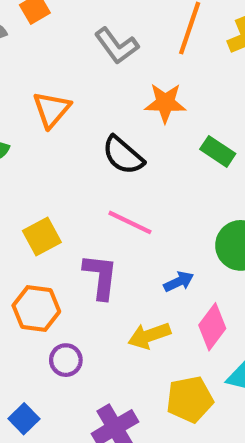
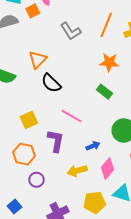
orange star: (165, 103) -> (109, 62), moved
green rectangle: (218, 151) -> (104, 92), moved
black semicircle: (123, 155) -> (51, 83), moved

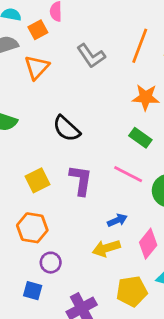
orange triangle: (38, 60) -> (37, 67), moved
pink line: (71, 116) -> (128, 174), moved
purple L-shape: (56, 141) -> (81, 180), moved
blue arrow: (93, 146) -> (117, 220), moved
blue square: (15, 206) -> (33, 291), moved, turned -32

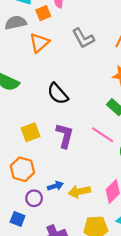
blue arrow: (117, 220) -> (55, 186), moved

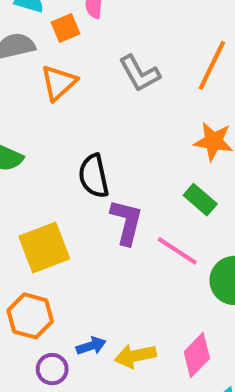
black semicircle: (58, 94) -> (94, 176), turned 30
yellow square: (30, 132) -> (44, 247), size x1.4
purple L-shape: (65, 136) -> (127, 222), moved

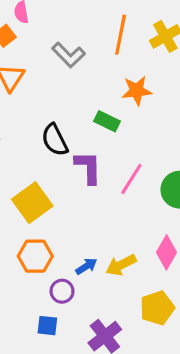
green rectangle: (200, 200) -> (107, 121), moved
pink line: (177, 251) -> (131, 179), turned -76

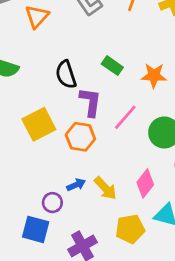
orange star: (137, 91) -> (154, 75), moved
orange hexagon: (35, 256) -> (80, 137), moved
yellow arrow: (121, 265) -> (105, 188), turned -115
blue square: (47, 326) -> (36, 229), size x1.5

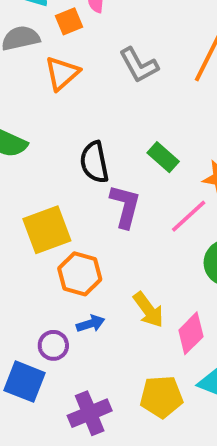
pink line: (125, 117) -> (189, 216), moved
orange hexagon: (80, 137) -> (80, 274), moved
yellow arrow: (105, 188) -> (148, 310), moved

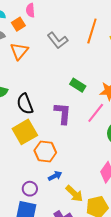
black semicircle: (94, 162) -> (25, 104), moved
yellow arrow: (148, 310) -> (74, 194), moved
purple circle: (53, 345) -> (30, 189), moved

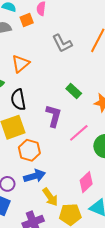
orange triangle: (19, 51) -> (21, 64), moved
pink line: (96, 113) -> (79, 133), moved
blue arrow: (55, 176) -> (34, 176), size x1.5

